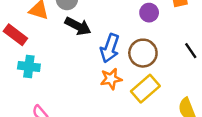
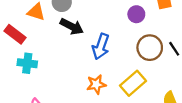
brown circle: (143, 53) -> (150, 48), moved
orange star: (111, 79) -> (96, 84), moved

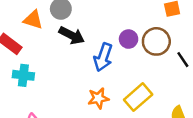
purple circle: (136, 14) -> (129, 39), moved
brown circle: (150, 48) -> (156, 41), moved

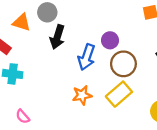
black arrow: (72, 35) -> (57, 37), turned 80
brown circle: (156, 41) -> (123, 64), moved

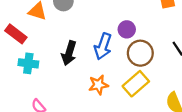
black arrow: (57, 37) -> (69, 53), moved

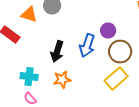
cyan cross: (28, 63) -> (29, 76), moved
orange star: (98, 85) -> (62, 80), moved

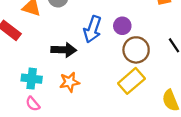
blue arrow: (87, 46) -> (92, 29), moved
black arrow: (57, 52) -> (64, 50), turned -105

